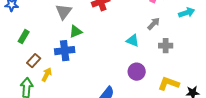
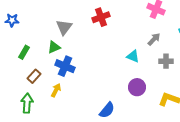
green triangle: (76, 32) -> (54, 47), moved
blue cross: (65, 51) -> (65, 66), turned 30
yellow arrow: (47, 75) -> (56, 90), moved

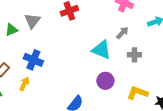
green triangle: (54, 47) -> (11, 30), moved
cyan triangle: (133, 56) -> (101, 50), size x1.5

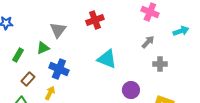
green triangle: (11, 30) -> (43, 48), moved
cyan triangle: (101, 50) -> (107, 59), moved

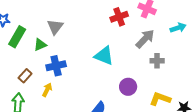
red cross: (95, 20) -> (119, 17), moved
gray arrow: (148, 42) -> (145, 39), size x1.5
green rectangle: (18, 55) -> (17, 37), moved, size x1.5
blue cross: (59, 69) -> (56, 66), turned -36

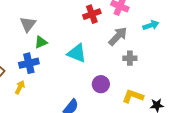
green triangle: (40, 45) -> (41, 42), moved

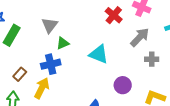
red cross: (92, 14) -> (114, 15), turned -30
yellow arrow: (20, 87) -> (42, 88), size x1.5

